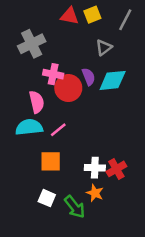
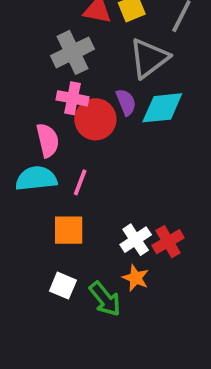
gray cross: (32, 44) -> (72, 52), moved
gray triangle: (104, 48) -> (149, 58), size x1.6
pink line: (58, 130) -> (80, 182), turned -30
white cross: (95, 168) -> (136, 240), turned -36

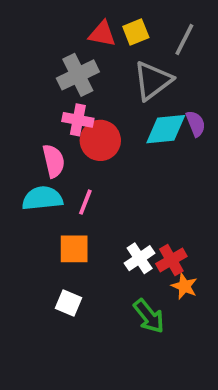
purple semicircle: (126, 102) -> (196, 124), moved
orange star: (136, 278) -> (184, 286), moved
green arrow: (105, 299) -> (149, 316), moved

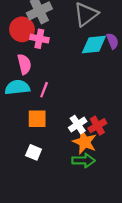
red circle: (100, 140) -> (22, 29), moved
orange star: (184, 286) -> (85, 142), moved, size x1.5
green arrow: (149, 316) -> (84, 161), turned -50

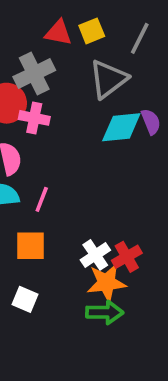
orange star: (85, 142) -> (106, 283), turned -30

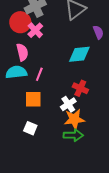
pink cross: (34, 118) -> (35, 30), turned 35
cyan diamond: (121, 127) -> (79, 54), moved
red cross: (127, 257) -> (80, 88), moved, turned -35

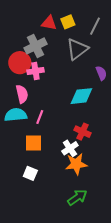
pink cross: (35, 30) -> (35, 71), turned 35
green arrow: (73, 135) -> (77, 197), moved, turned -36

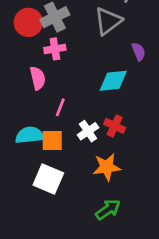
red circle: (20, 63) -> (28, 22), moved
cyan semicircle: (16, 115) -> (30, 135), moved
white cross: (70, 148) -> (88, 131), moved
white square: (30, 173) -> (48, 179), size x1.6

